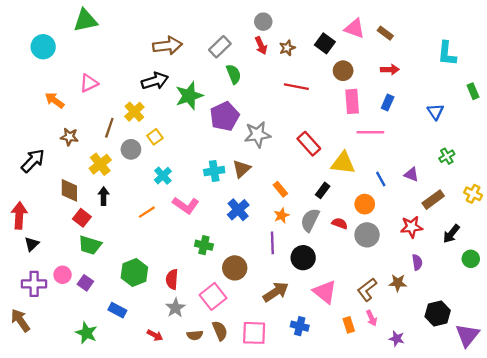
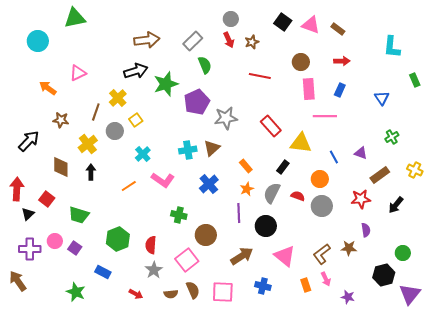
black square: (325, 43) -> (283, 22), moved
red square: (82, 218) -> (47, 199), moved
green circle: (471, 259) -> (403, 253), moved

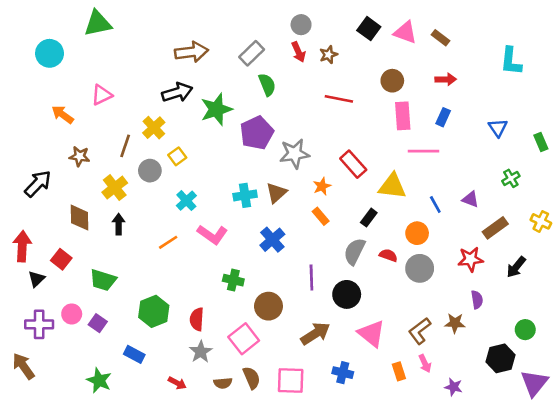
green rectangle: (415, 80) -> (541, 142), moved
orange star: (247, 189) -> (322, 186), moved

